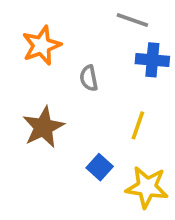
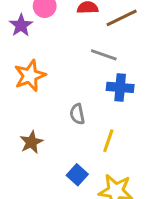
gray semicircle: (89, 78) -> (77, 114), moved
brown star: (43, 127) -> (31, 142), size x0.7

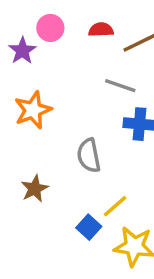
gray semicircle: (77, 114) -> (89, 156), size x1.4
yellow line: (108, 141) -> (115, 206), moved, turned 30

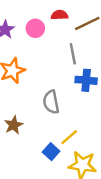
pink circle: (50, 28) -> (35, 28), moved
gray line: (120, 86) -> (73, 54), turned 60

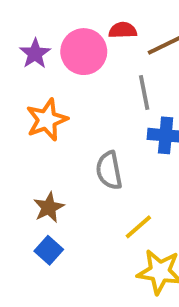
pink circle: (35, 28) -> (84, 52), size x1.5
blue square: (51, 152) -> (49, 250), moved

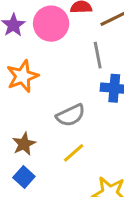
gray semicircle: (109, 170) -> (71, 115), turned -104
yellow line: (138, 227) -> (74, 153), moved

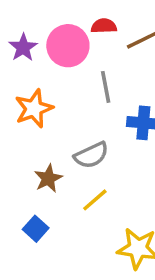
gray line: (98, 55) -> (106, 87), moved
brown star: (24, 144) -> (48, 178), moved

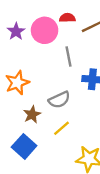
orange star: (34, 108) -> (17, 83), moved
blue square: (36, 229) -> (24, 146), size x1.5

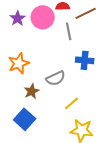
gray line: (68, 57) -> (69, 31), moved
yellow line: (62, 128) -> (72, 103), moved

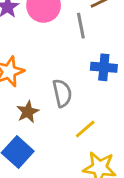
gray semicircle: (56, 78) -> (62, 93), turned -78

